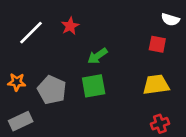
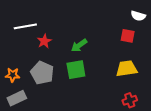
red star: (70, 26) -> (44, 41), moved
white line: (31, 33) -> (25, 26), turned 35
orange star: (17, 82) -> (13, 75), moved

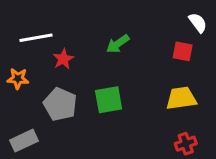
white semicircle: (138, 16) -> (198, 23), turned -144
green arrow: (79, 45) -> (118, 44), moved
orange star: (13, 75) -> (18, 79), moved

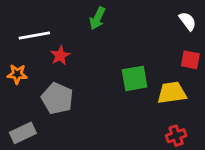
green arrow: (118, 44) -> (97, 18), moved, turned -30
red square: (183, 51) -> (190, 60), moved
green square: (109, 100) -> (135, 78), moved

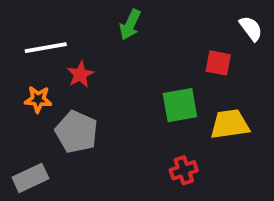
red square: (190, 60) -> (218, 63), moved
orange star: (17, 74) -> (38, 99), moved
red cross: (176, 136) -> (184, 170), moved

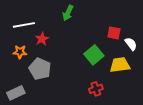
white semicircle: (251, 28) -> (131, 44), moved
green square: (180, 105) -> (94, 55), turned -30

